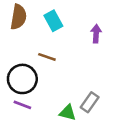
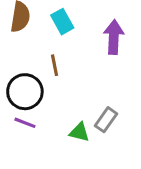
purple arrow: (96, 34) -> (114, 37), size x1.5
brown line: (47, 57) -> (55, 65), turned 60

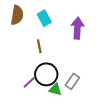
black circle: (25, 92) -> (46, 74), moved
purple line: (25, 123) -> (29, 82), moved, turned -64

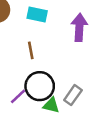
cyan rectangle: (44, 18) -> (37, 15), turned -49

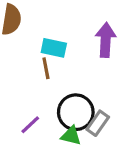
cyan rectangle: (37, 15) -> (54, 48), moved
black circle: (40, 86) -> (76, 112), moved

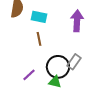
cyan rectangle: (54, 48) -> (39, 17), moved
gray rectangle: (98, 123) -> (74, 62), moved

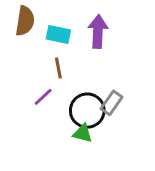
purple arrow: (77, 21) -> (98, 32), moved
purple line: (29, 75) -> (43, 97), moved

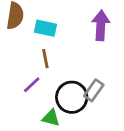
purple arrow: (98, 32) -> (101, 25), moved
green triangle: (83, 133) -> (51, 118), moved

